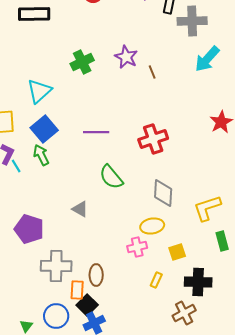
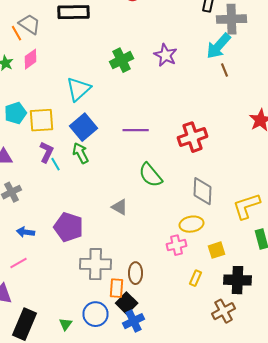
cyan arrow: (207, 59) -> (218, 46), moved
brown line: (152, 72) -> (224, 70), moved

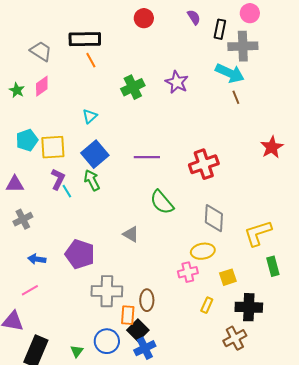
orange line: (16, 33) -> (91, 60), moved
cyan arrow: (218, 46) -> (230, 73), turned -108
cyan triangle: (78, 89) -> (90, 116), size x0.6

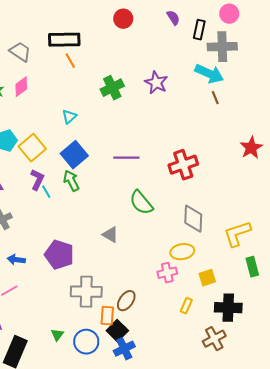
yellow square: (53, 147) -> (32, 148), turned -36
brown ellipse: (147, 300) -> (126, 301), turned 35
green triangle: (77, 351) -> (57, 335), moved

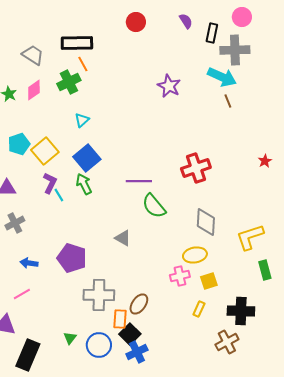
green cross: (112, 88) -> (69, 82), moved
red star: (251, 148) -> (265, 161), moved, size x0.6
purple line: (126, 158) -> (139, 181), moved
yellow square: (207, 278) -> (209, 281), moved

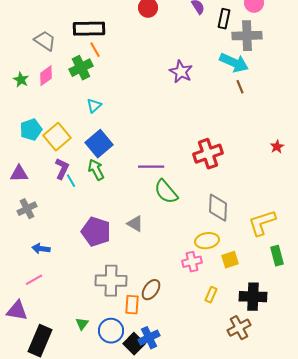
purple pentagon: (72, 258) -> (96, 232), moved
yellow square: (209, 281) -> (230, 260), moved
black square: (130, 334) -> (134, 344), moved

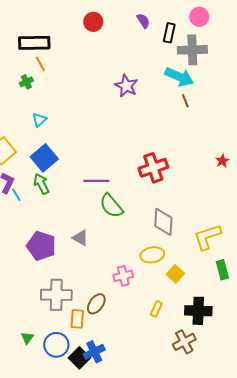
green cross: (81, 68) -> (26, 82), size x0.6
yellow square: (230, 260) -> (175, 274), turned -30
pink cross: (192, 262) -> (123, 276), moved

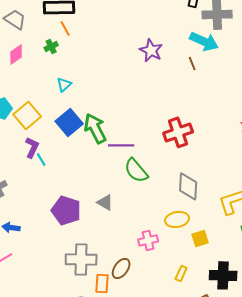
brown line: (185, 101) -> (192, 63), moved
green arrow: (41, 184) -> (95, 128), moved, size x1.4
yellow square: (175, 274) -> (200, 238), turned 30

